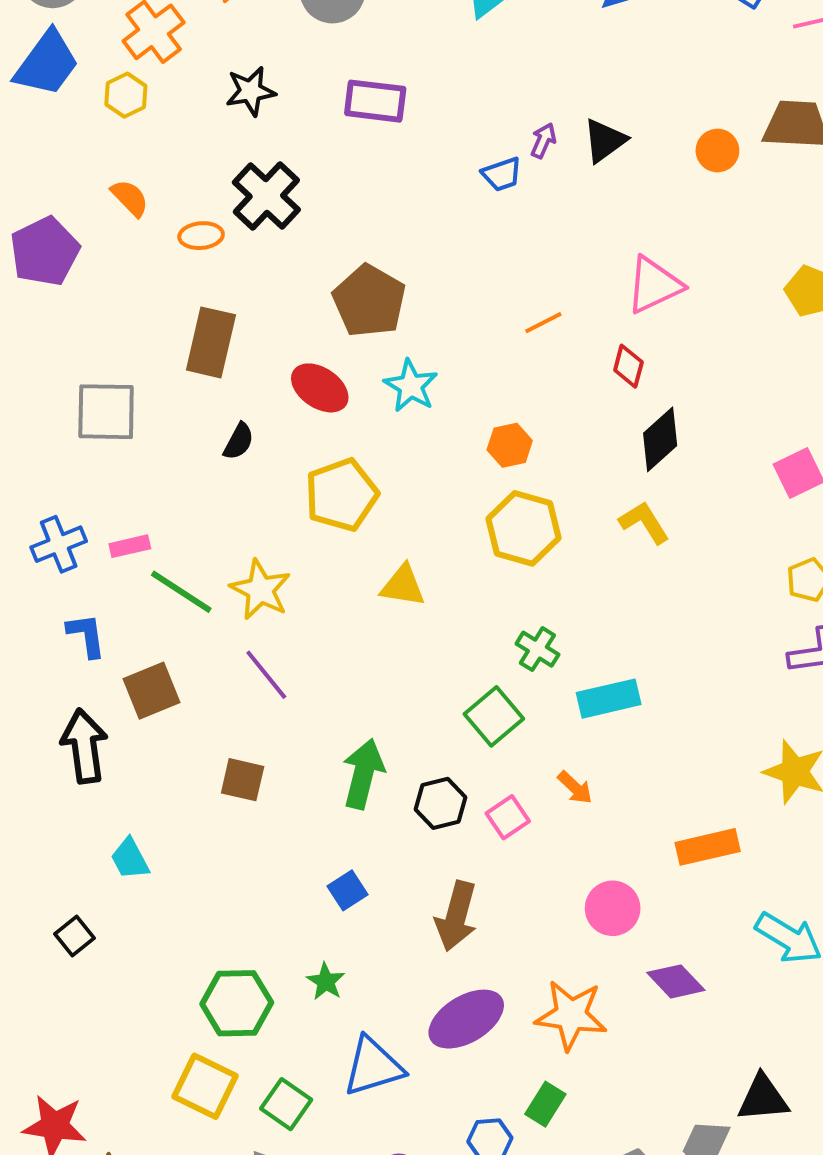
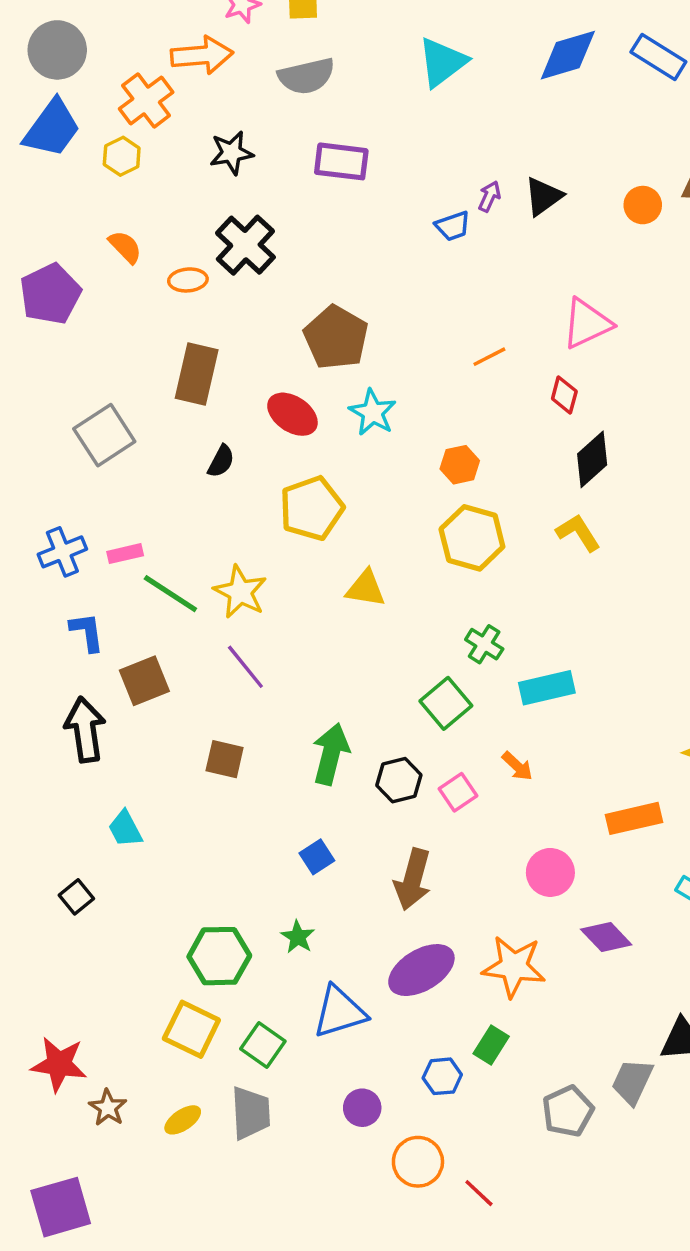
gray square: (106, 412) -> (104, 435), turned -34

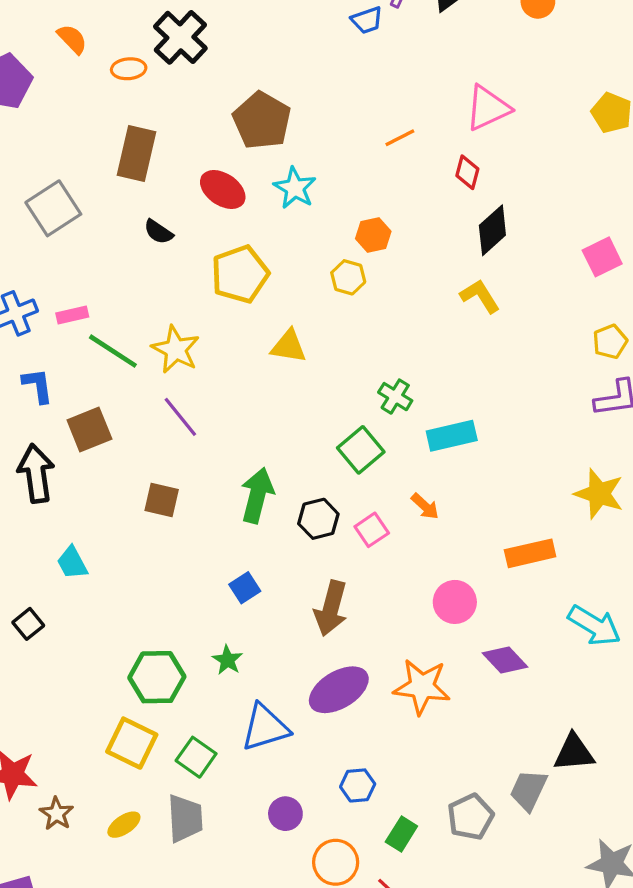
black semicircle: (221, 461) -> (158, 232), turned 96
yellow hexagon: (472, 538) -> (348, 277), moved, size x0.6
green rectangle: (491, 1045) -> (401, 834), moved

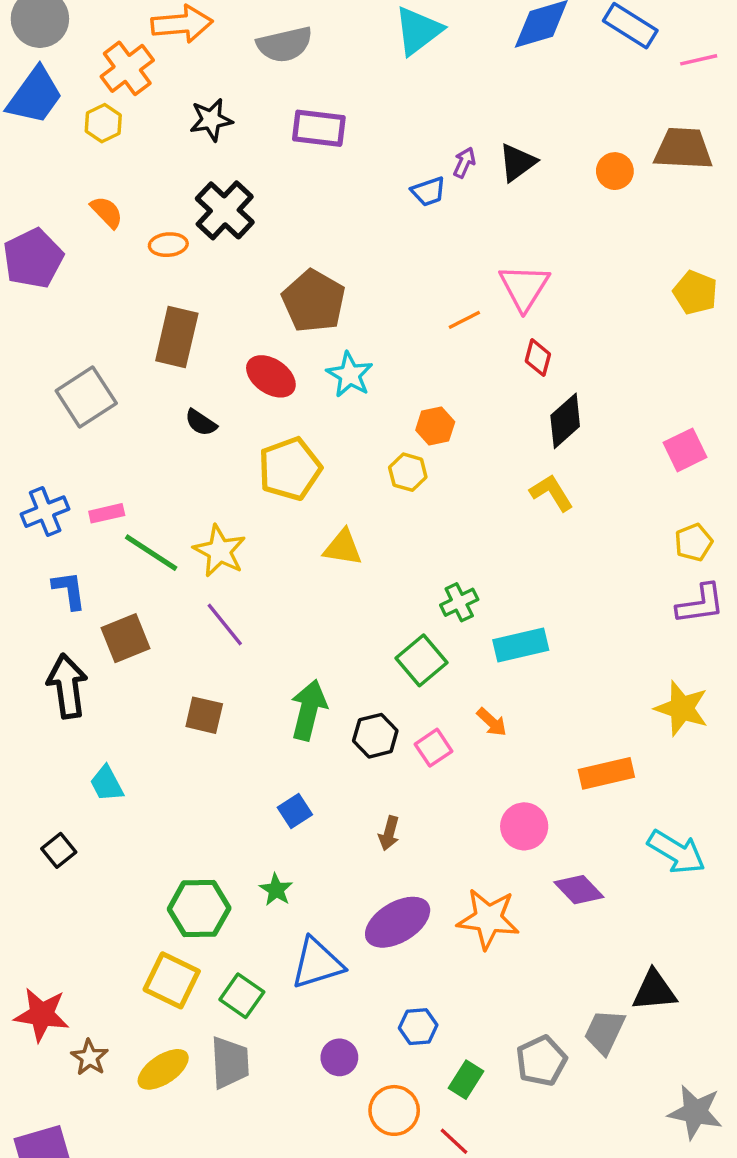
pink triangle: (488, 108) -> (524, 287), moved, turned -33
green cross: (395, 397) -> (459, 602), turned 32
brown arrow: (331, 608) -> (389, 833), size x0.6
yellow ellipse: (124, 825) -> (163, 1069), size x1.4

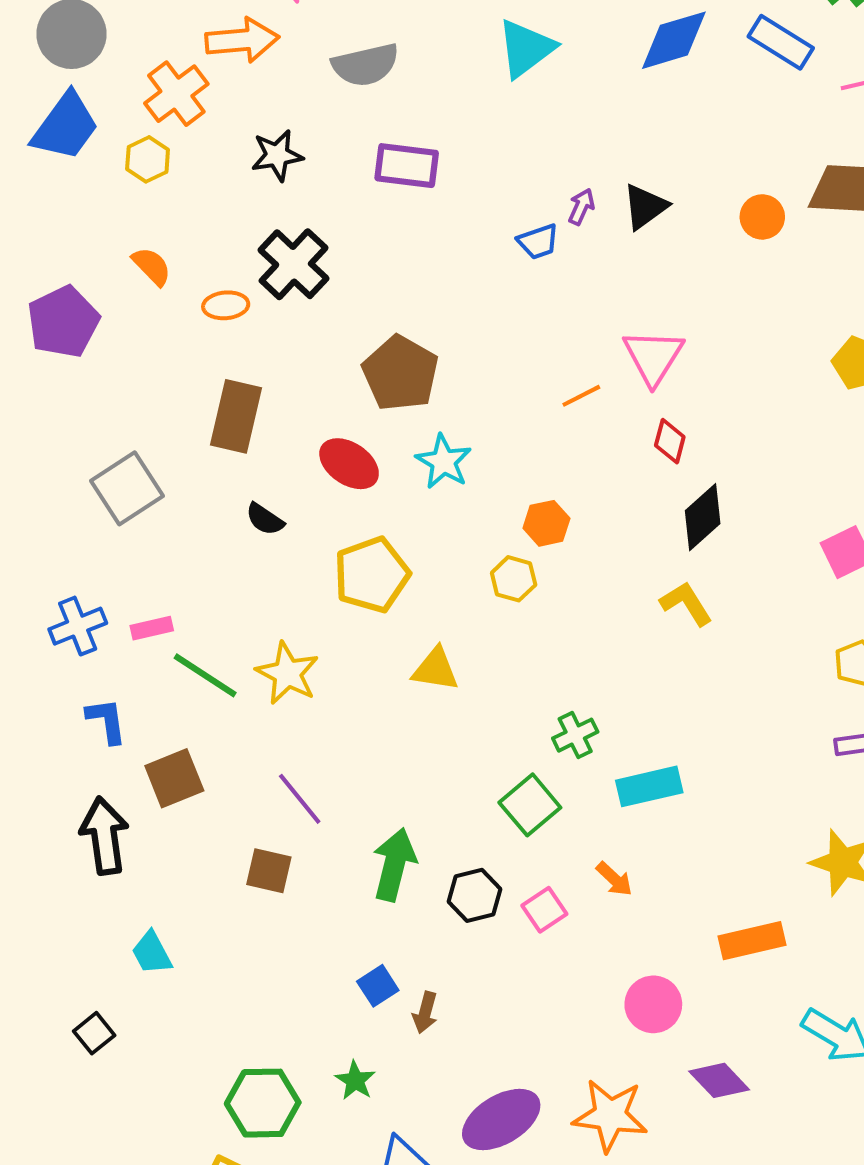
purple line: (225, 624) -> (300, 799), moved
brown arrow: (389, 833) -> (425, 1013), moved

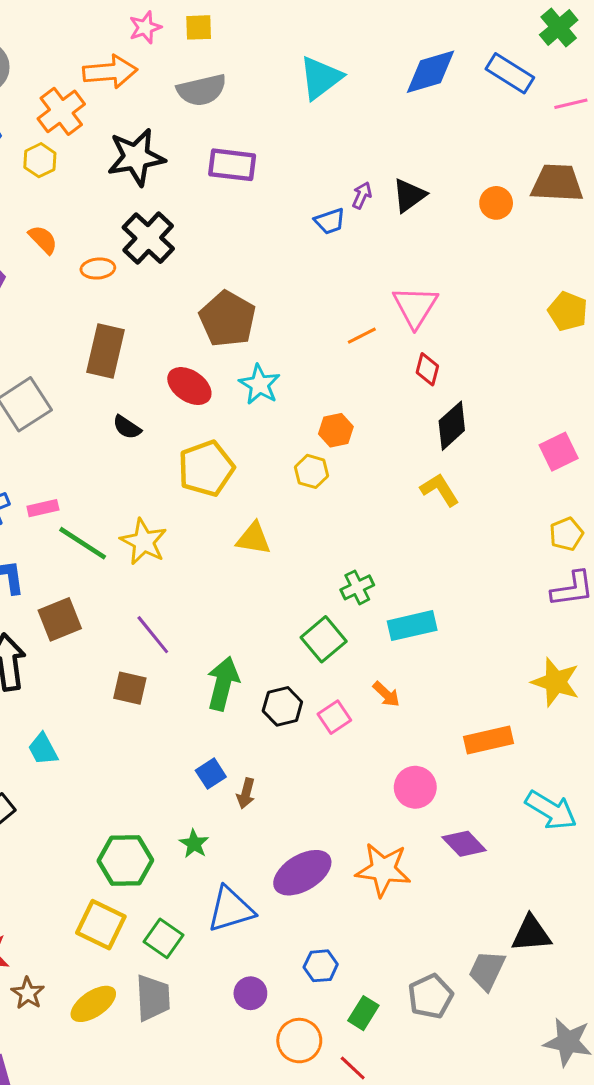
black star: (277, 155) -> (136, 157), size x1.5

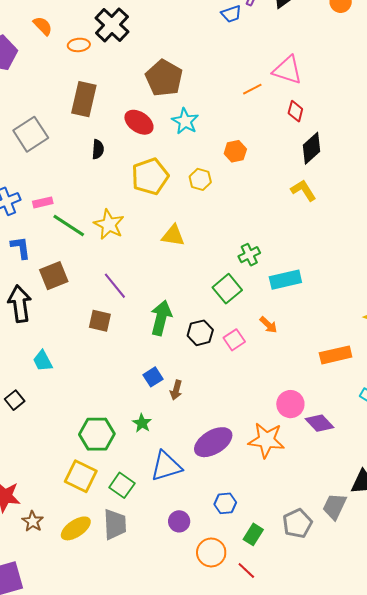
pink triangle: (415, 307) -> (287, 70), turned -44
black semicircle: (127, 427) -> (98, 149), turned -120
yellow hexagon: (311, 471) -> (200, 179), moved
yellow triangle: (254, 539) -> (173, 236), moved
pink circle: (415, 787) -> (290, 404), moved

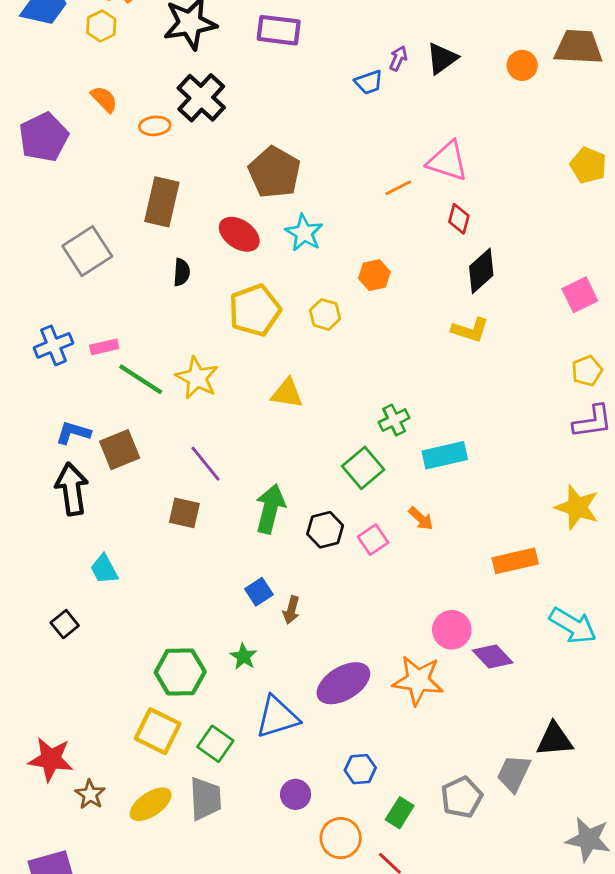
yellow L-shape: (303, 190) -> (470, 330), turned 140
blue L-shape: (21, 248) -> (73, 433), moved, turned -65

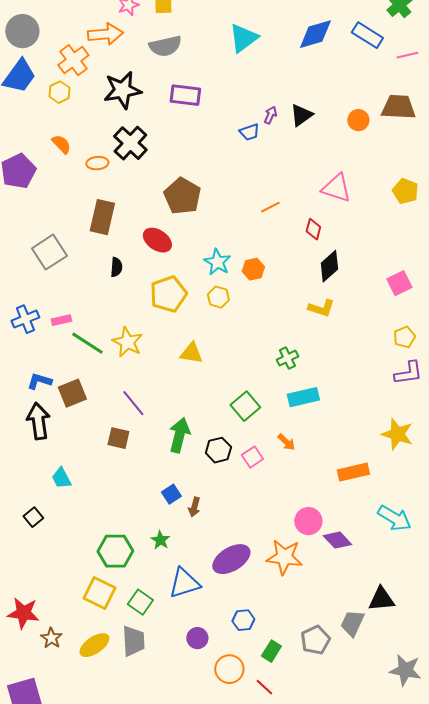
pink triangle: (448, 161) -> (336, 188), moved
cyan star: (304, 233) -> (217, 262), moved
green cross: (394, 420) -> (287, 358), moved

